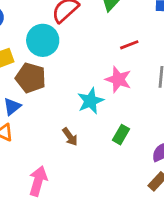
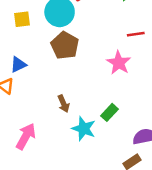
brown pentagon: (31, 78) -> (65, 45), moved
cyan star: (90, 101) -> (84, 129), moved, turned 30

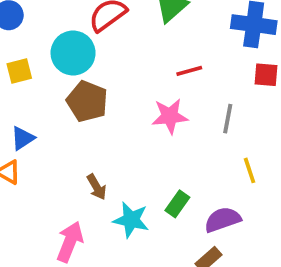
pink star: (119, 63) -> (170, 116), turned -30
green rectangle: (110, 112) -> (177, 204), moved
pink arrow: (26, 136) -> (70, 242), moved

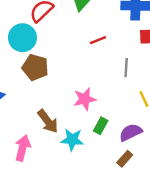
pink star: (170, 116) -> (85, 99), moved
brown arrow: (97, 187) -> (48, 121), size x1.5
pink arrow: (70, 242) -> (23, 148), moved

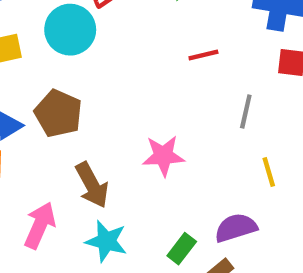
brown pentagon: (35, 67) -> (58, 113), moved
green rectangle: (101, 126) -> (182, 249), moved
cyan star: (72, 140) -> (106, 241), moved

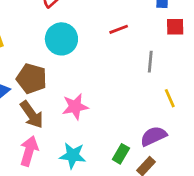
cyan circle: (70, 30) -> (61, 39), moved
pink star: (163, 156) -> (75, 107), moved
brown arrow: (92, 185) -> (32, 115), moved

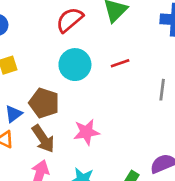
red line: (119, 29) -> (120, 63), moved

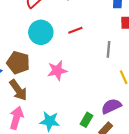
pink star: (86, 132) -> (57, 71), moved

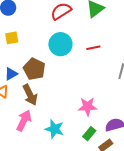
pink star: (57, 71) -> (88, 107), moved

